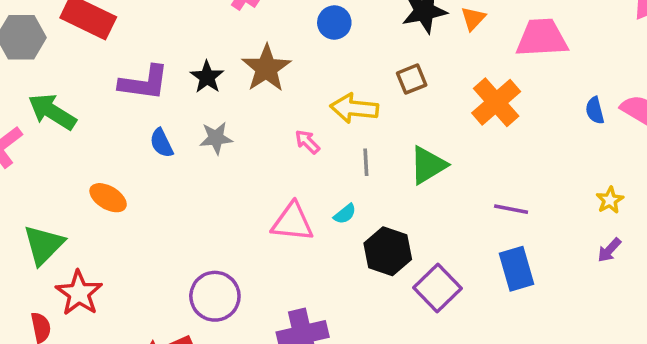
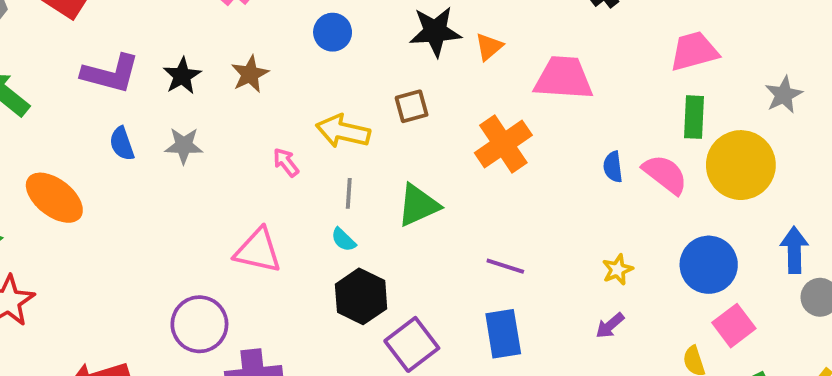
brown star: (266, 68) -> (250, 74), size x0.7
orange ellipse: (108, 198) -> (54, 198), size x1.4
cyan semicircle: (345, 214) -> (343, 240), moved, turned 75
purple circle: (215, 296) -> (199, 324), moved

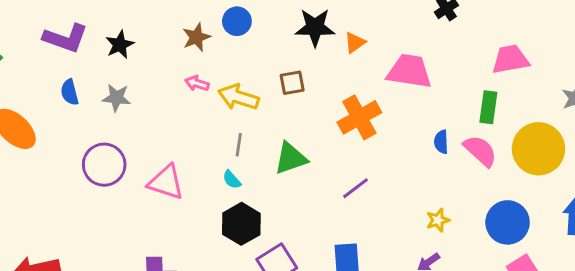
brown star: (250, 74) -> (196, 37), moved
green rectangle: (694, 117) -> (488, 107), moved
pink arrow: (286, 162) -> (197, 83), moved, turned -40
purple line: (505, 266) -> (356, 188), moved, turned -60
purple circle: (199, 324) -> (104, 165), moved

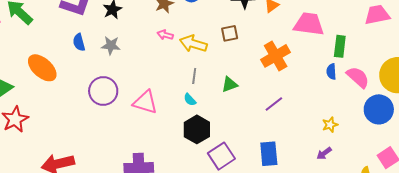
green rectangle: (488, 107) -> (340, 46), moved
green triangle: (291, 158) -> (230, 85), size x0.7
blue circle: (508, 222) -> (379, 109), moved

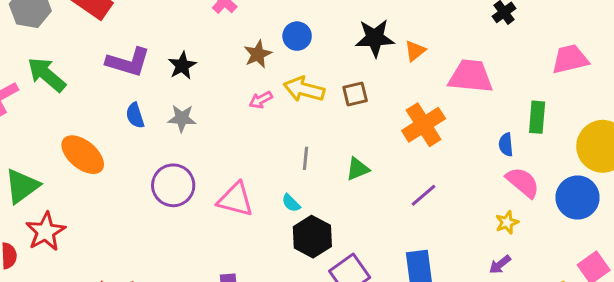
pink arrow: (165, 35) -> (261, 100), turned -42
yellow arrow: (193, 44) -> (304, 89), moved
green rectangle: (340, 46) -> (537, 117), moved
pink semicircle: (358, 77) -> (523, 182), moved
cyan semicircle: (190, 100) -> (291, 203), moved

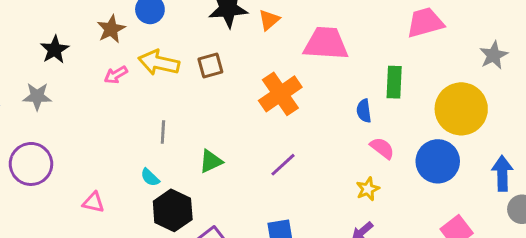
black star: (182, 66) -> (55, 50), moved
green triangle: (358, 169) -> (211, 161), moved
pink semicircle: (523, 182) -> (382, 148), size x0.7
pink triangle: (235, 199) -> (93, 202), moved, size x0.6

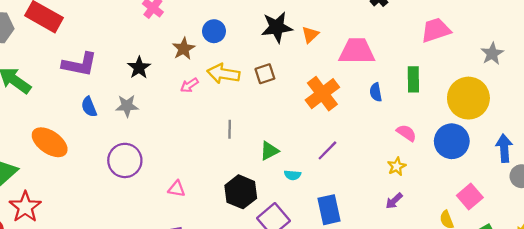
blue semicircle: (364, 111) -> (376, 92), moved
cyan semicircle: (150, 177) -> (292, 175), moved, turned -35

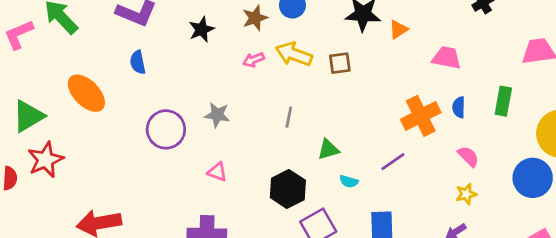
pink trapezoid: (357, 51) -> (447, 58), size x0.7
orange cross: (322, 94) -> (421, 116), moved
gray star: (127, 106) -> (217, 115), moved
pink semicircle: (406, 133) -> (468, 156), moved

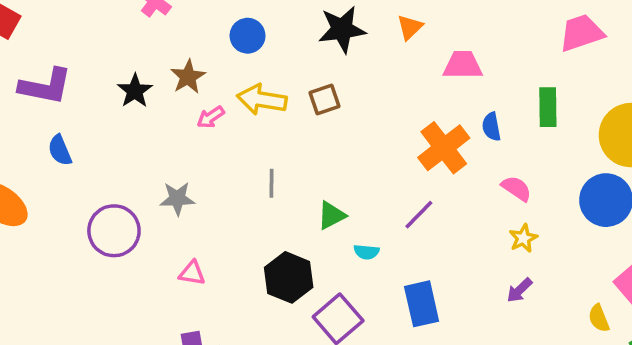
brown star: (255, 18) -> (188, 77), moved
orange triangle: (398, 29) -> (410, 27), moved

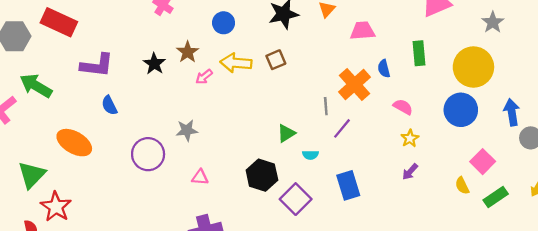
gray line: (272, 183) -> (326, 106), moved

